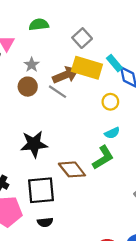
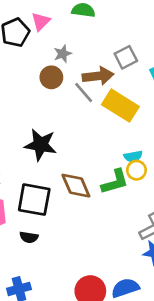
gray square: (82, 38) -> (126, 57), moved
yellow rectangle: (87, 68) -> (120, 106), moved
yellow circle: (110, 102) -> (136, 170), moved

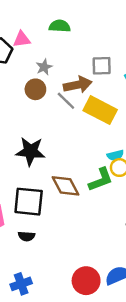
pink triangle: (41, 21) -> (22, 39), turned 42
gray square: (126, 57) -> (102, 66), turned 30

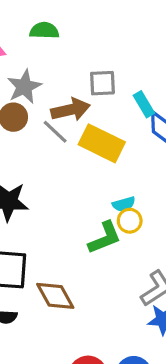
gray star: (44, 67) -> (24, 87), size x1.5
brown diamond: (66, 186) -> (55, 296), moved

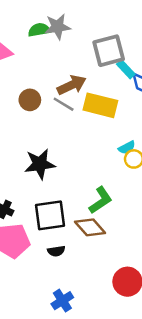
gray square: (102, 83) -> (109, 51), moved, size x1.5
gray star: (24, 87) -> (58, 27), moved, turned 30
green L-shape: (105, 238) -> (101, 200), moved

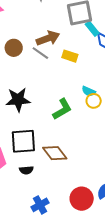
yellow rectangle: (100, 105) -> (70, 56), size x0.6
cyan semicircle: (127, 148) -> (89, 91), turned 48
green L-shape: (101, 200) -> (62, 109), moved
blue cross: (62, 301) -> (40, 205), moved

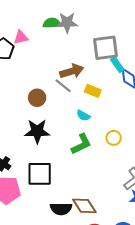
brown circle: (14, 48) -> (37, 98), moved
cyan semicircle: (89, 91) -> (83, 116), moved
brown diamond: (55, 153) -> (84, 206), moved
black semicircle: (26, 170) -> (61, 209), moved, size x1.5

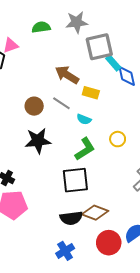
gray star: (67, 23) -> (77, 22), moved
brown arrow: (72, 71) -> (67, 75), turned -125
gray line: (63, 86) -> (61, 103), moved
black square: (40, 174) -> (75, 180), moved
brown diamond: (84, 206) -> (95, 213), turned -30

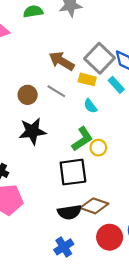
gray square: (99, 47) -> (99, 58), moved, turned -32
cyan rectangle: (113, 63) -> (116, 85), moved
cyan semicircle: (84, 119) -> (90, 106), moved, turned 32
yellow circle: (118, 139) -> (98, 148), moved

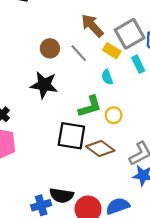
yellow circle: (98, 148) -> (114, 115), moved
brown diamond: (94, 206) -> (100, 148), moved
black semicircle: (69, 212) -> (62, 195), moved

